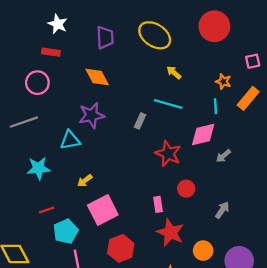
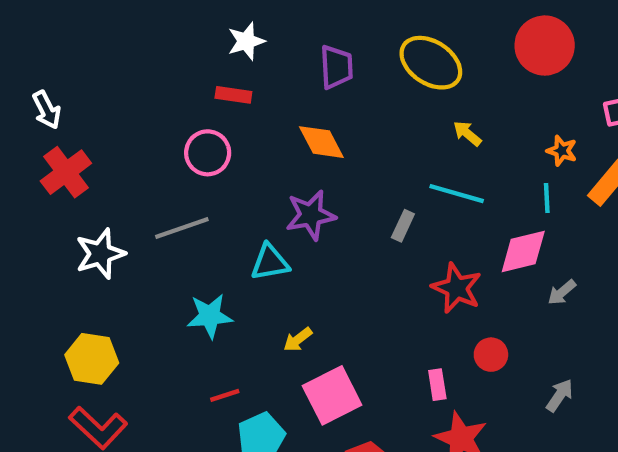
white star: (58, 24) -> (246, 41), turned 30

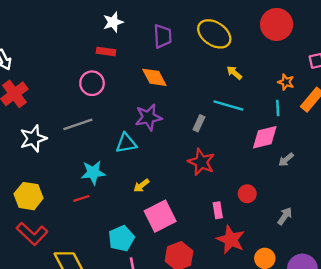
red star: (457, 288) -> (201, 162), moved
red line: (225, 395) -> (81, 198), moved

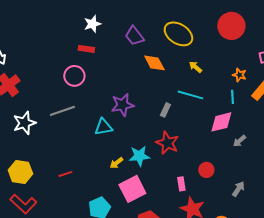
purple trapezoid: (163, 36) -> (134, 36), turned 145
orange diamond: (154, 77) -> (154, 63), moved
cyan star: (93, 173) -> (139, 156), moved

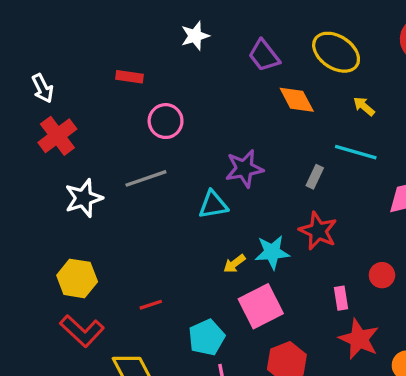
red rectangle: (86, 49) -> (130, 77), moved
red line: (65, 174) -> (151, 305), moved

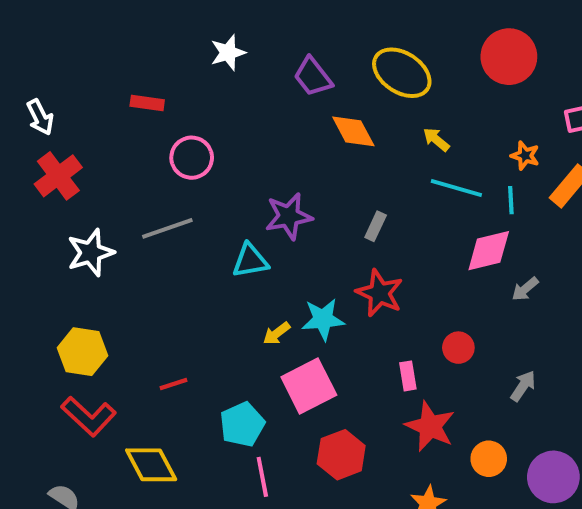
cyan line: (356, 152) -> (456, 188), moved

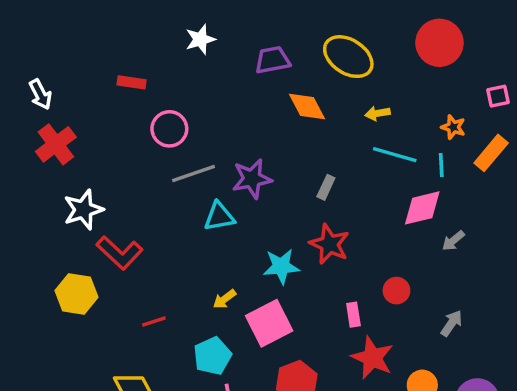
purple trapezoid: (313, 77) -> (273, 60), turned 117
yellow arrow: (436, 139) -> (378, 113), turned -50
gray line: (167, 228) -> (193, 174), moved
yellow arrow: (277, 333) -> (224, 299), moved
red L-shape: (89, 416) -> (119, 253), moved

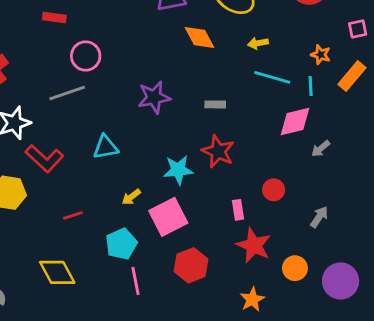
gray line: (193, 174) -> (67, 93), moved
gray rectangle: (326, 187) -> (215, 104), turned 66
cyan triangle: (219, 217) -> (106, 147), moved

